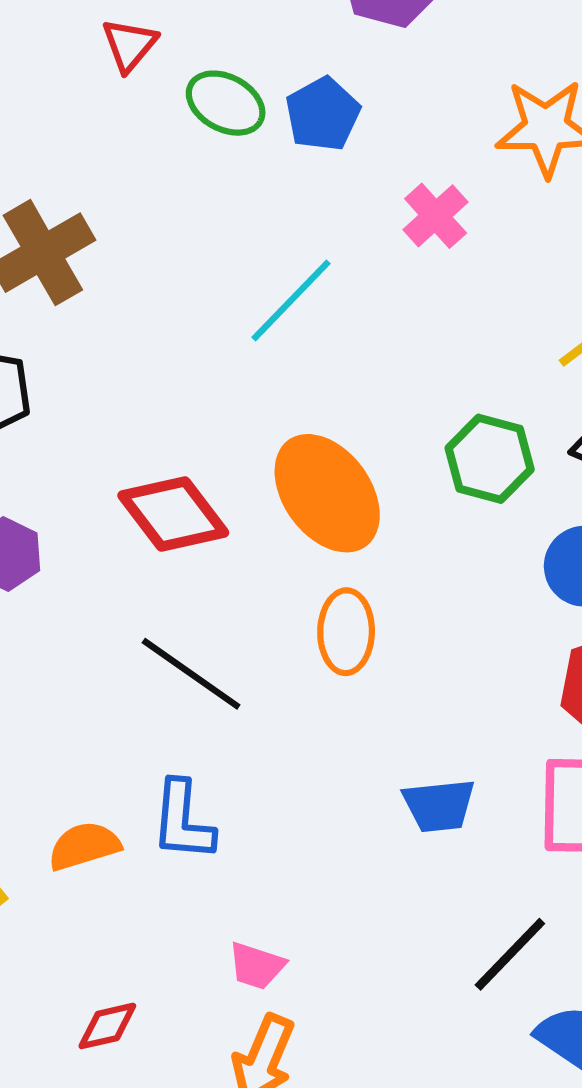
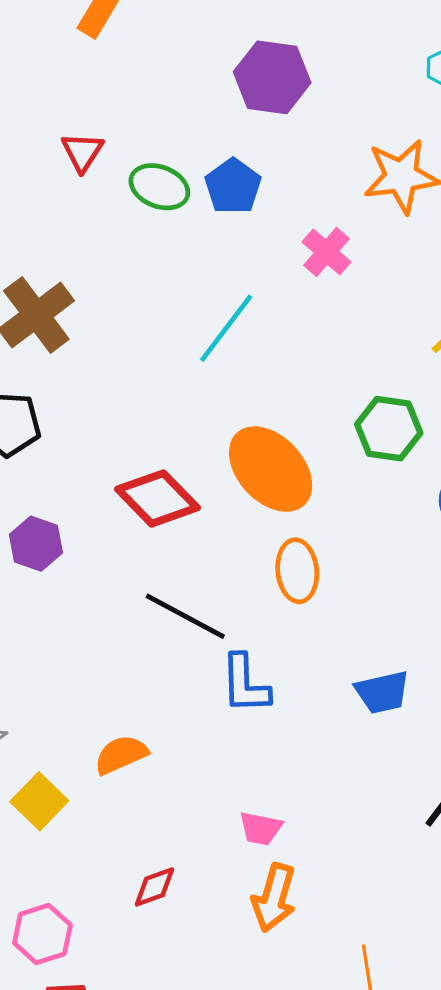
blue L-shape: (183, 821) -> (245, 684), moved

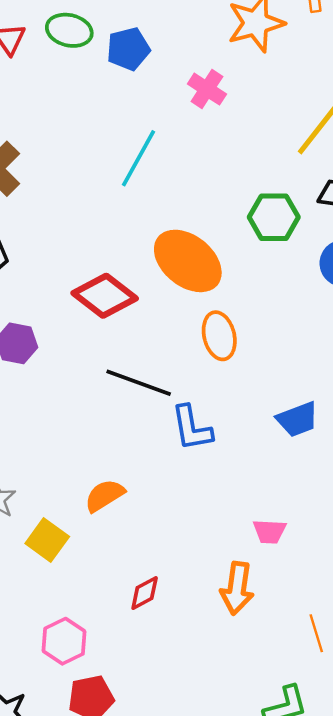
blue pentagon: (233, 186) -> (128, 49), turned 30
green ellipse: (159, 187) -> (69, 30), moved
pink trapezoid: (261, 828) -> (270, 531), moved

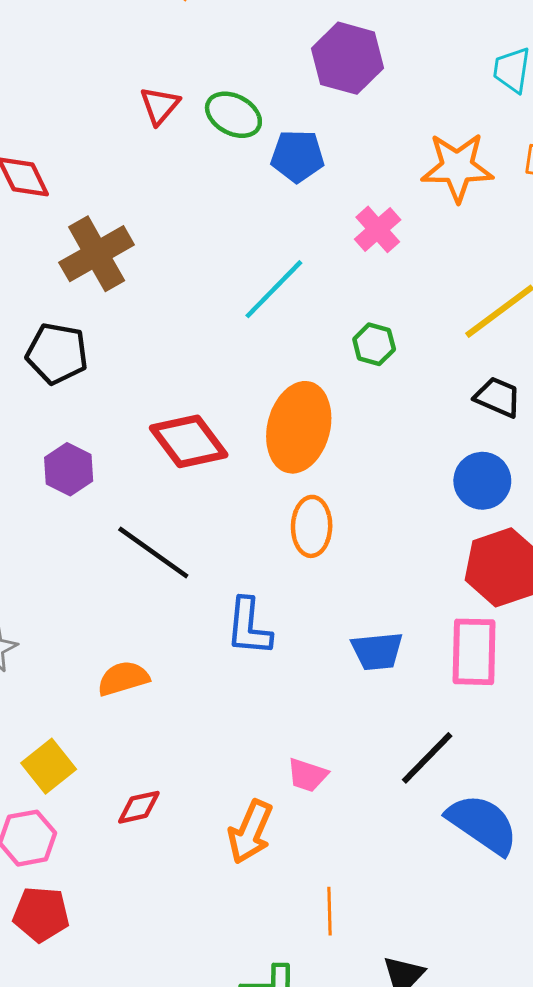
green hexagon: (274, 217) -> (374, 344), moved, size x0.7
orange ellipse: (188, 261) -> (299, 427), turned 50
black line: (139, 383) -> (153, 553), moved
yellow square: (47, 540) -> (49, 766), moved

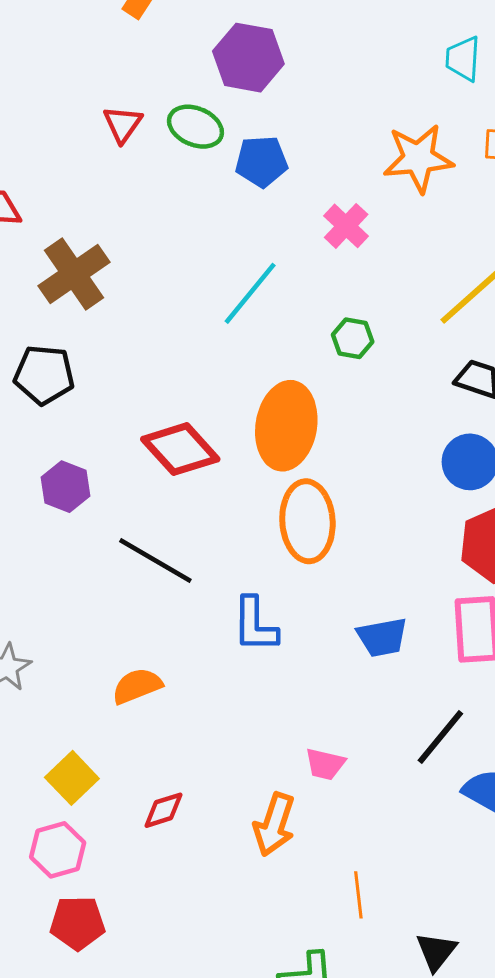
purple hexagon: (348, 58) -> (248, 58), moved
orange ellipse: (312, 526) -> (307, 521), size x1.4

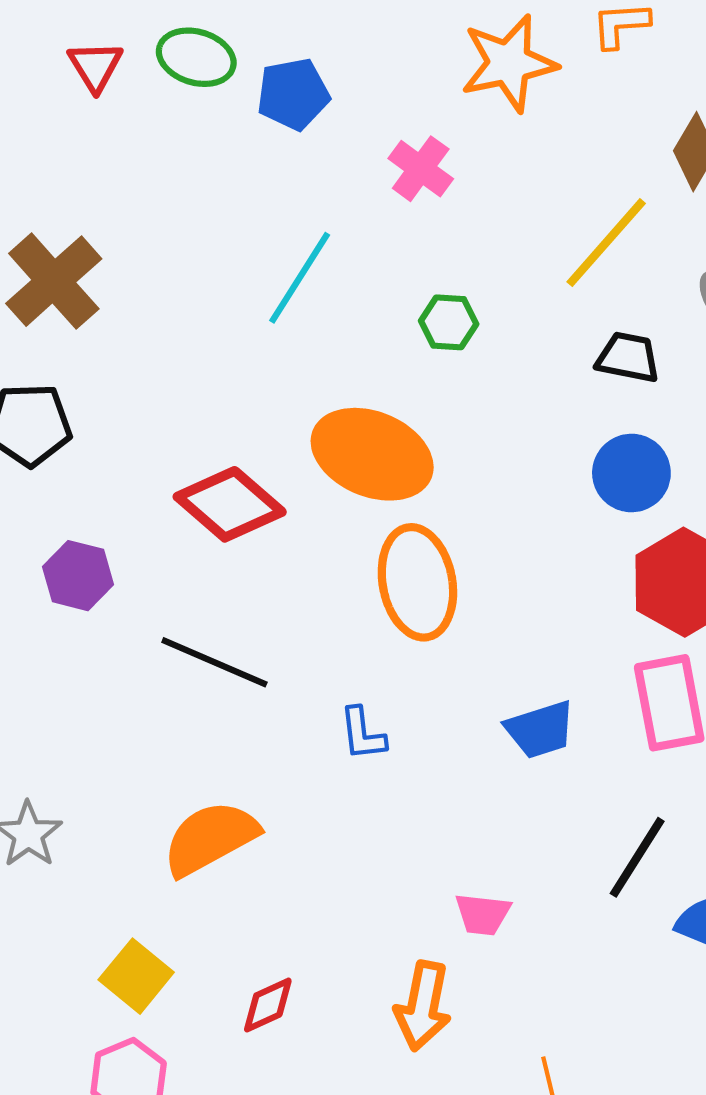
orange ellipse: (286, 426) -> (372, 454), turned -70
blue L-shape: (255, 625) -> (363, 734), size x0.7
orange semicircle: (137, 686) -> (210, 838), size x1.4

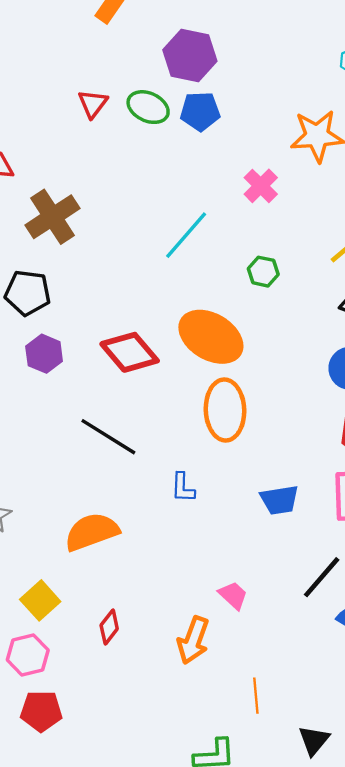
blue pentagon: (293, 94) -> (200, 111), moved
purple hexagon: (78, 576) -> (44, 354), moved
pink trapezoid: (483, 914) -> (233, 595), turned -152
red diamond: (268, 1005) -> (109, 627), turned -36

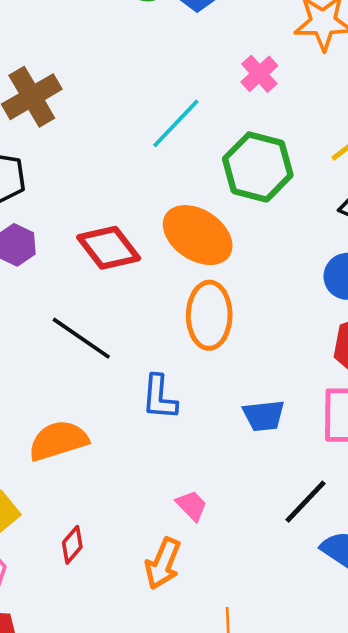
green hexagon: (263, 272) -> (258, 167), size x2.0
blue L-shape: (183, 488) -> (159, 397), size x1.4
pink trapezoid: (233, 595) -> (192, 506), moved

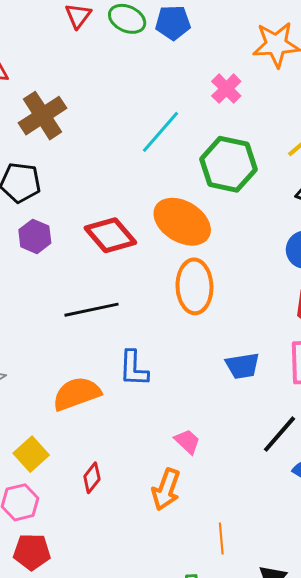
black line: (81, 338) -> (91, 310), turned -44
blue L-shape: (159, 397) -> (134, 368), moved

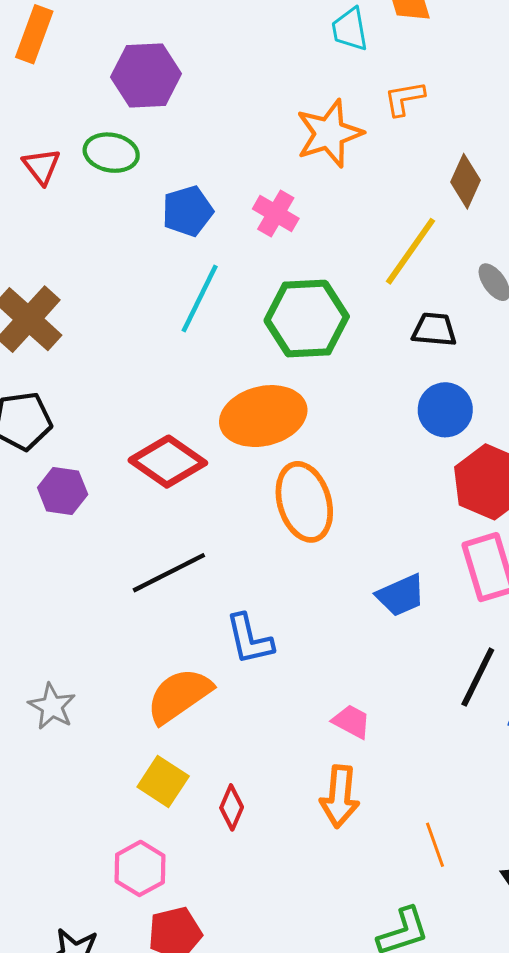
blue pentagon: (173, 23) -> (188, 211), moved
orange ellipse: (182, 222) -> (263, 416), turned -30
yellow square: (31, 454) -> (163, 781), moved

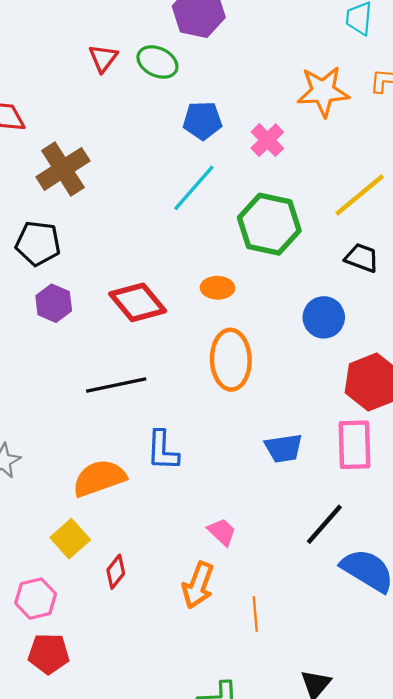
blue circle: (445, 410) -> (324, 317), moved
orange ellipse: (263, 416) -> (218, 288), size x0.5
orange line: (435, 845) -> (255, 614), moved

